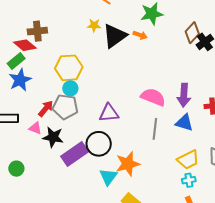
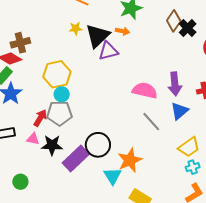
purple triangle: (109, 113) -> (108, 51), moved
blue triangle: (184, 123) -> (179, 111), turned -48
gray line: (155, 129) -> (151, 122), turned -40

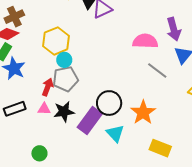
cyan triangle: (113, 176) -> (115, 133), moved

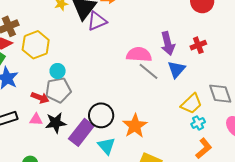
yellow hexagon: (56, 41) -> (36, 45), moved
gray line: (157, 70) -> (148, 71), moved
red arrow: (48, 87) -> (40, 98), turned 90

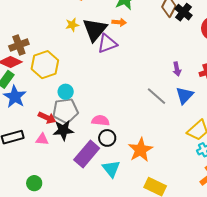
purple arrow: (168, 43) -> (177, 69), size x0.6
pink semicircle: (139, 55) -> (101, 121), moved, size x0.7
black circle: (101, 115) -> (107, 138), size x0.7
black star: (56, 123) -> (63, 130), moved

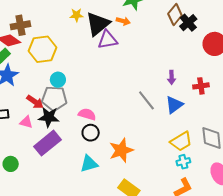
purple rectangle: (87, 154) -> (47, 143), moved
cyan triangle: (111, 169) -> (89, 164), turned 42

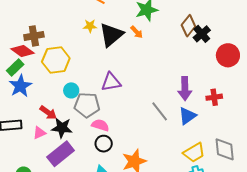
orange arrow: (123, 21) -> (137, 32), turned 32
purple triangle: (108, 40) -> (111, 82), moved
purple arrow: (172, 77) -> (185, 89), size x1.6
gray pentagon: (54, 98) -> (87, 105), moved
pink triangle: (26, 122) -> (39, 133), turned -40

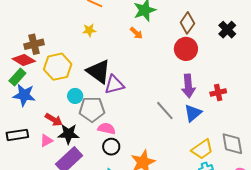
black cross: (202, 34) -> (227, 30), moved
black triangle: (111, 35) -> (99, 71), moved, turned -40
red circle: (228, 55) -> (186, 49), moved
blue star: (20, 86) -> (24, 95), turned -30

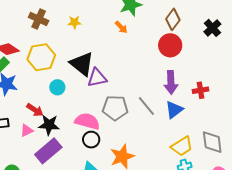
brown cross: (34, 44) -> (39, 19), moved, turned 36
gray pentagon: (92, 109) -> (115, 108), moved
pink semicircle: (107, 129) -> (87, 121), size x1.4

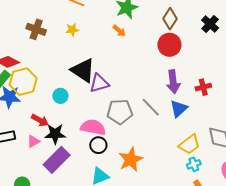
yellow hexagon: (41, 57) -> (23, 82), moved

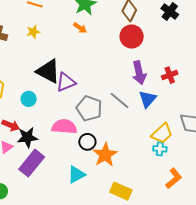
gray pentagon: (120, 112) -> (89, 108), turned 30
black circle: (98, 145) -> (87, 142), moved
cyan cross: (194, 164) -> (160, 149), moved, turned 32

